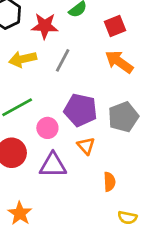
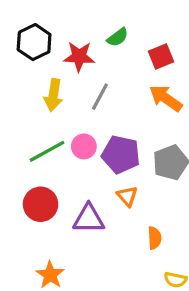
yellow arrow: (23, 59) -> (53, 95), turned -68
pink circle: (47, 128) -> (84, 146), moved

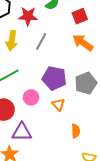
pink circle: (84, 146) -> (31, 97), moved
purple triangle: (89, 219) -> (22, 132), moved

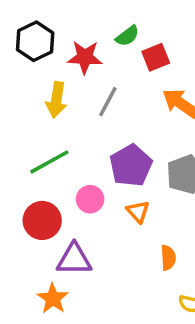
red square: (80, 16) -> (156, 57), moved
purple pentagon: (54, 78) -> (131, 165), turned 30

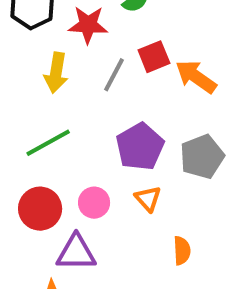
red square: (156, 57) -> (154, 57), moved
pink circle: (90, 199) -> (94, 203), moved

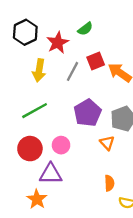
red star: (88, 25) -> (58, 43), turned -30
orange triangle: (148, 199) -> (107, 143), moved
orange semicircle: (182, 251) -> (109, 183), moved

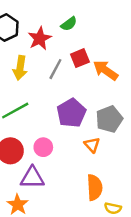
orange semicircle: (109, 183) -> (95, 187), size x1.5

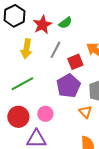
green semicircle: (69, 24) -> (65, 23), moved
red square: (80, 58) -> (75, 62), moved

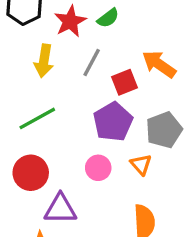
pink circle: (45, 114) -> (98, 168), moved

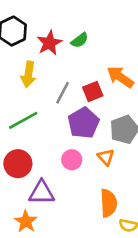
gray line: (92, 62) -> (63, 93), moved

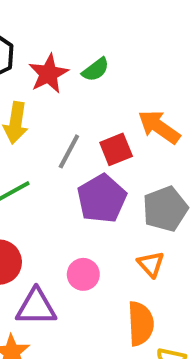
orange triangle: (106, 157) -> (151, 264), moved
pink circle: (72, 160) -> (83, 274), moved

